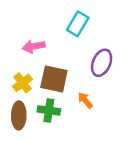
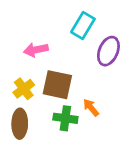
purple ellipse: (102, 63) -> (108, 51), moved
green cross: (49, 110) -> (65, 118), moved

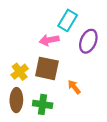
pink arrow: (36, 50) -> (49, 40), moved
green cross: (65, 118) -> (43, 104), moved

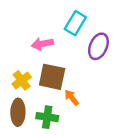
pink arrow: (49, 40) -> (42, 44), moved
orange arrow: (74, 87) -> (72, 98), moved

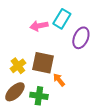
pink arrow: (42, 44) -> (39, 26), moved
brown ellipse: (18, 112) -> (15, 92), turned 45

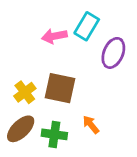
orange arrow: (59, 80) -> (91, 125), moved

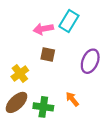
purple ellipse: (113, 53) -> (90, 61), moved
brown square: (60, 88) -> (48, 54), moved, size x0.6

